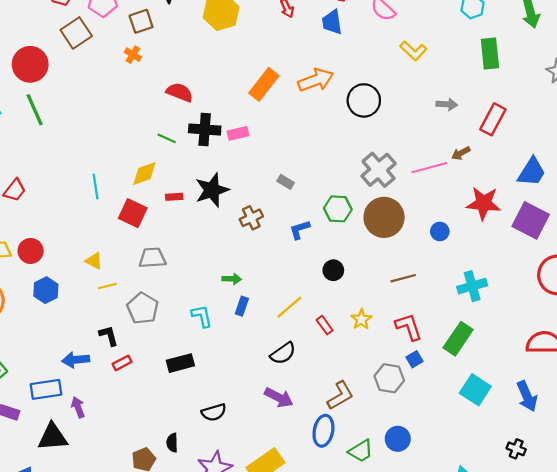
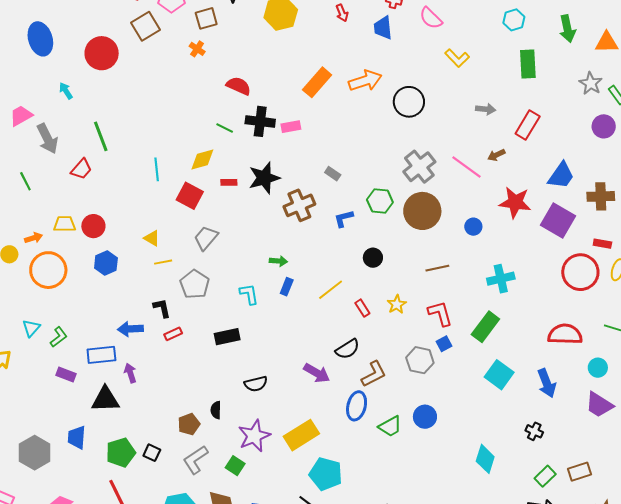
green line: (35, 110) -> (101, 136), moved
pink line: (429, 168) -> (466, 167), turned 48
brown cross: (251, 218) -> (299, 205), size x1.4
gray trapezoid: (152, 258) -> (206, 238), turned -48
black semicircle: (283, 353) -> (347, 349), moved

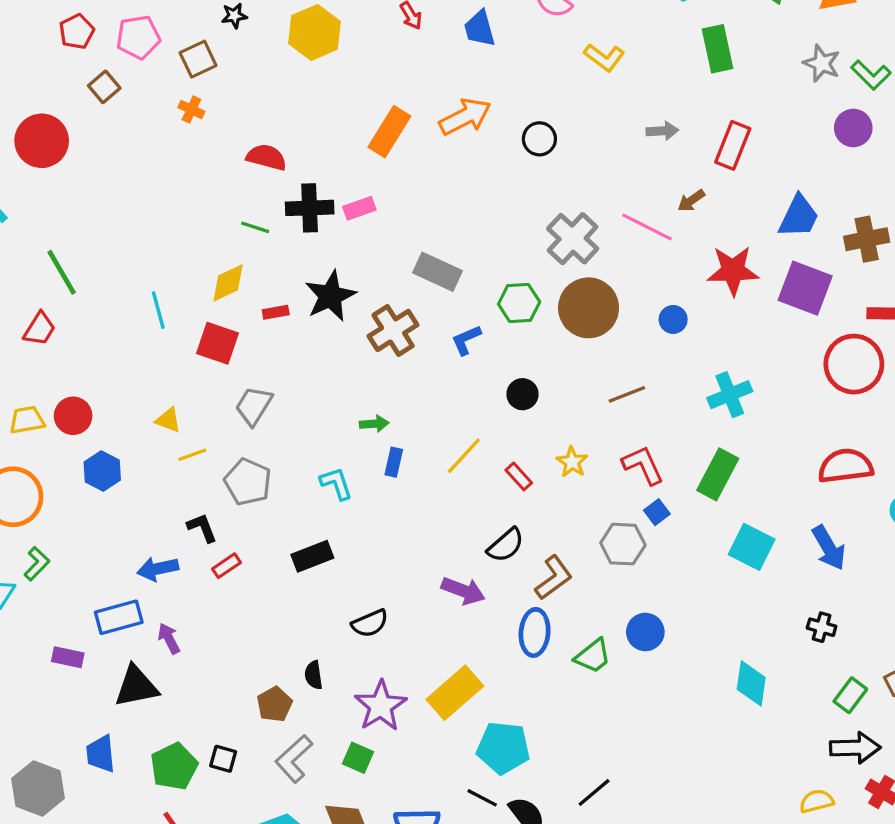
brown square: (146, 26) -> (104, 87), size x0.7
black circle: (409, 102) -> (539, 139), size x0.7
gray rectangle: (333, 174) -> (437, 272), size x1.8
green L-shape: (59, 337) -> (37, 564), moved

